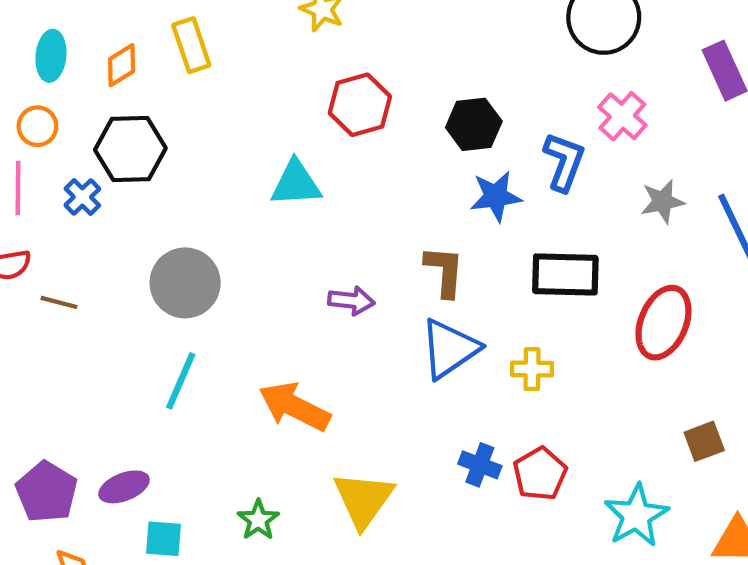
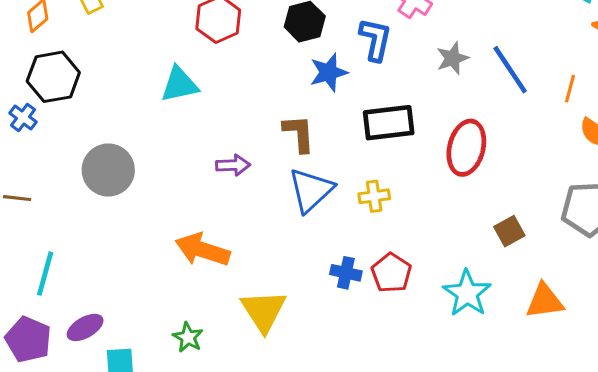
cyan line: (181, 381) -> (45, 274), moved

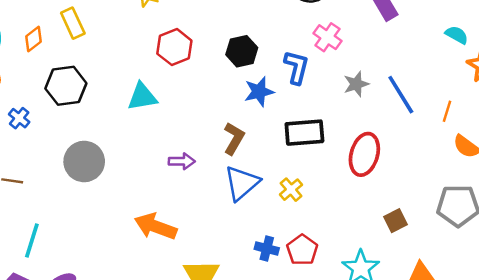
black hexagon: (53, 77) -> (66, 86), moved
brown L-shape: (299, 133) -> (234, 138), turned 32
yellow cross: (374, 196) -> (291, 190), turned -35

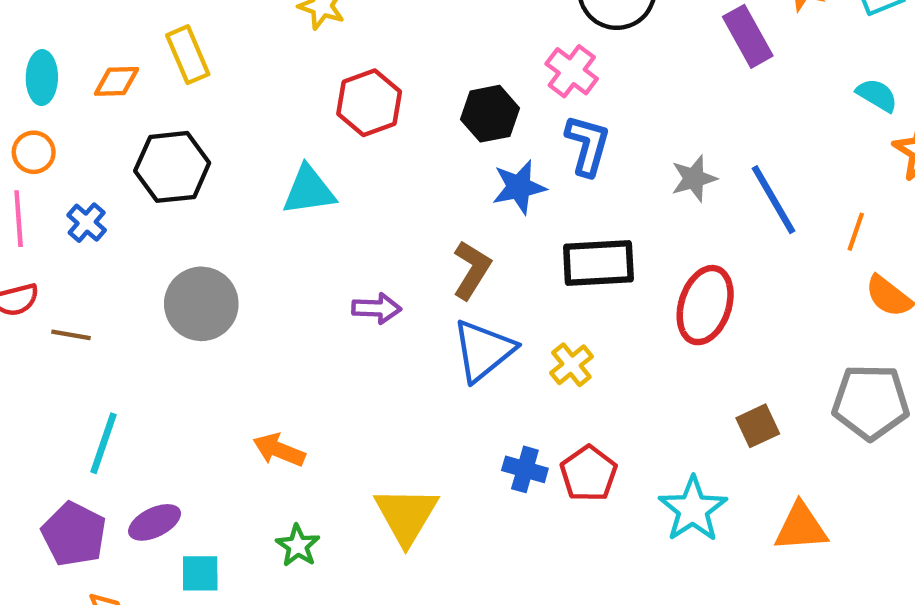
pink cross: (328, 37) -> (572, 71), moved
orange diamond: (34, 39) -> (116, 81), turned 35
orange arrow: (155, 226) -> (279, 450), moved, size x0.7

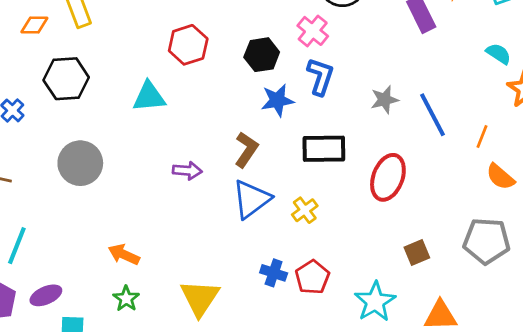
green star: (298, 546) -> (126, 299), moved

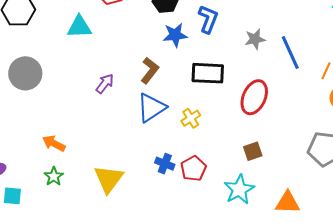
purple arrow: (187, 171) -> (105, 84), turned -60
brown square: (417, 252) -> (253, 151), moved

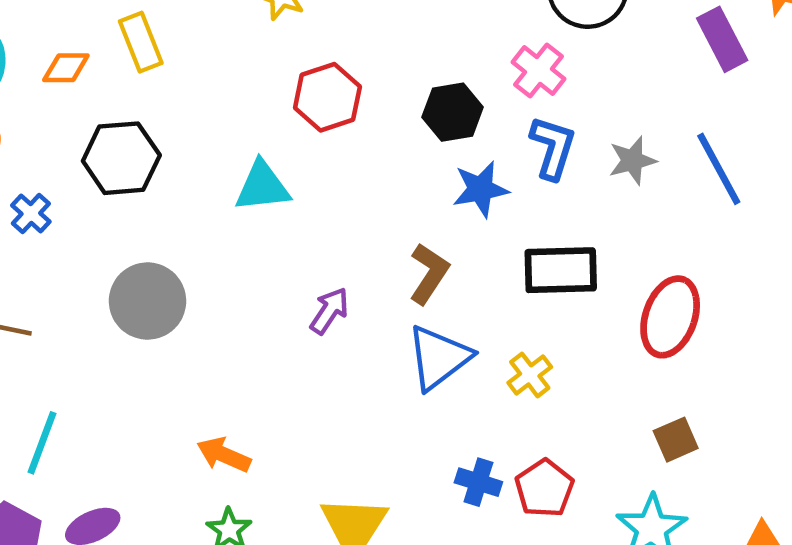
gray star: (255, 39) -> (632, 161), moved
blue line: (290, 52) -> (719, 169), moved

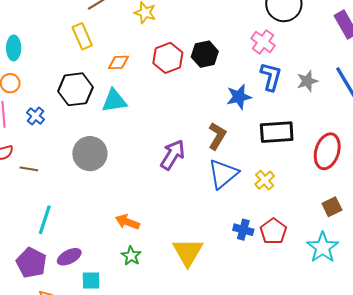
orange diamond: (66, 68) -> (119, 62), moved
black hexagon: (453, 112) -> (205, 54), moved
cyan triangle: (262, 186) -> (114, 101), moved
purple arrow: (329, 311) -> (173, 155), size x1.4

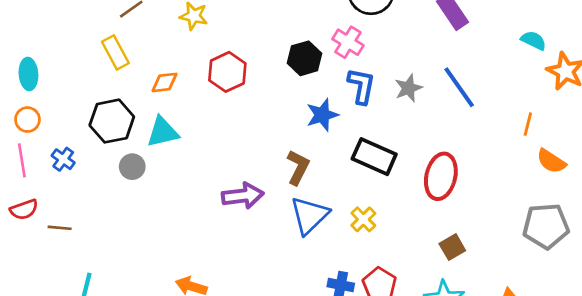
black hexagon: (205, 54) -> (305, 58), moved
black rectangle: (277, 132) -> (374, 157), turned 32
gray circle: (90, 154) -> (132, 167), moved, size x0.6
purple arrow: (173, 155) -> (243, 196), turned 56

